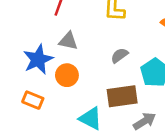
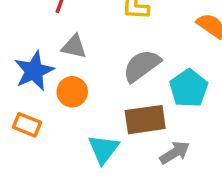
gray semicircle: (119, 55) -> (142, 66), size x1.6
cyan triangle: (91, 118) -> (103, 149), turned 40

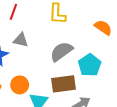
orange circle: (72, 92) -> (20, 85), moved

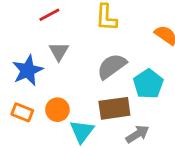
red line: (13, 12) -> (49, 15), turned 42
gray triangle: (21, 40) -> (59, 51), turned 49

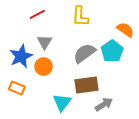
cyan pentagon: (148, 84) -> (112, 51), moved
orange circle: (57, 110) -> (43, 67), moved

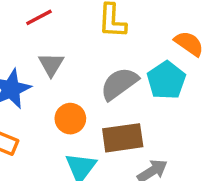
orange circle: (43, 67) -> (70, 119), moved

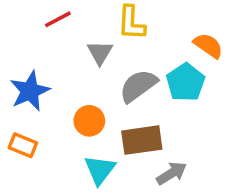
gray triangle: (51, 64) -> (100, 53), moved

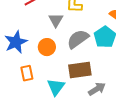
orange circle: (89, 121) -> (47, 47), moved
orange rectangle: (23, 145) -> (27, 73), moved, turned 56

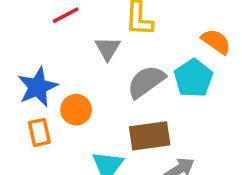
orange circle: (47, 47) -> (76, 110), moved
orange rectangle: (27, 73) -> (39, 132), moved

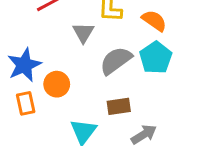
orange semicircle: (216, 41) -> (154, 21), moved
brown rectangle: (150, 136) -> (119, 106), size x0.7

